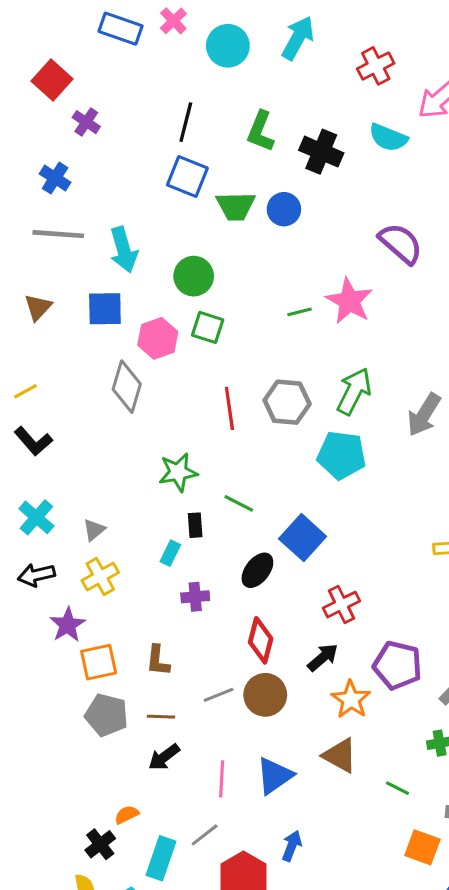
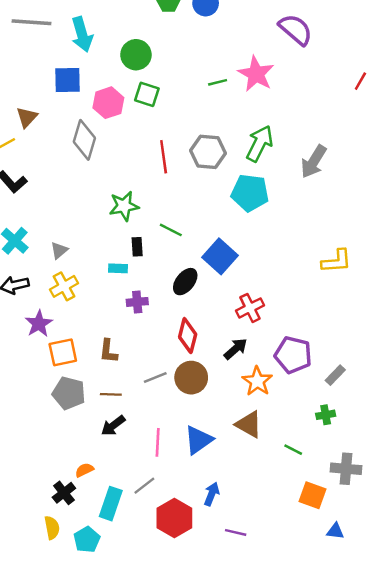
brown triangle: (38, 307) -> (27, 117), moved
cyan rectangle: (170, 553) -> (118, 268), turned 66

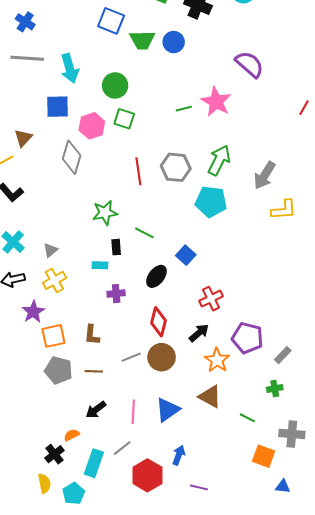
blue square: (220, 256) -> (186, 255), size x0.7
yellow L-shape: (336, 261) -> (284, 210), moved
black arrow: (113, 426) -> (96, 410), moved

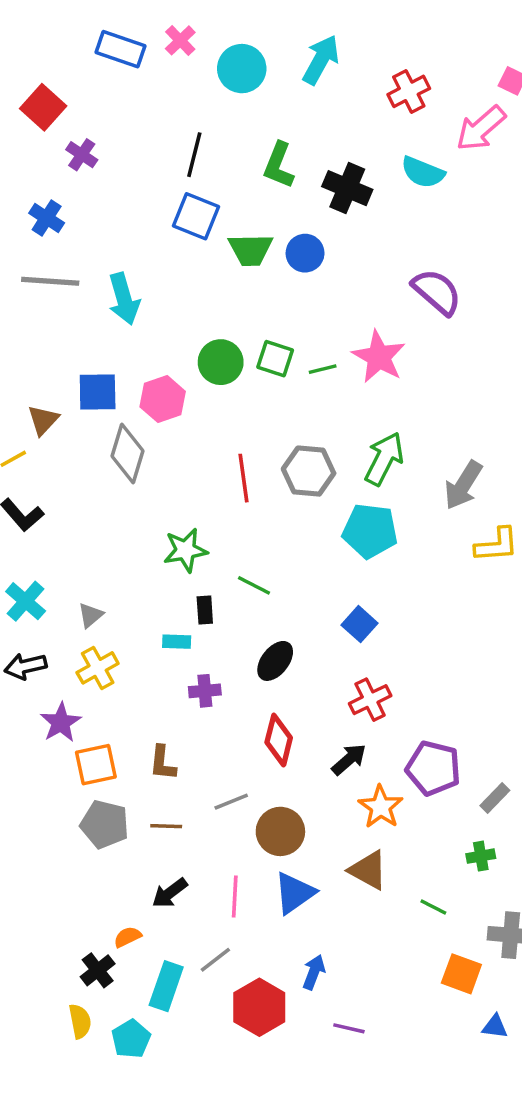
green circle: (115, 85) -> (221, 362), moved
blue square: (57, 107) -> (98, 392), moved
green square: (124, 119) -> (275, 359), moved
blue square: (186, 255) -> (360, 624), moved
brown circle: (162, 357) -> (280, 831), moved

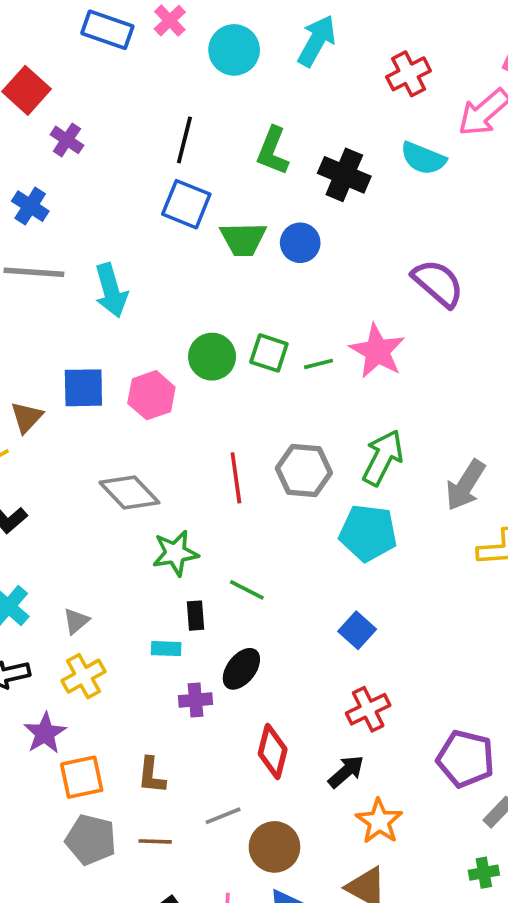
gray diamond: (127, 454) -> (129, 493), moved, turned -60
black ellipse: (275, 661) -> (241, 669), moved
purple pentagon: (433, 768) -> (465, 759), moved

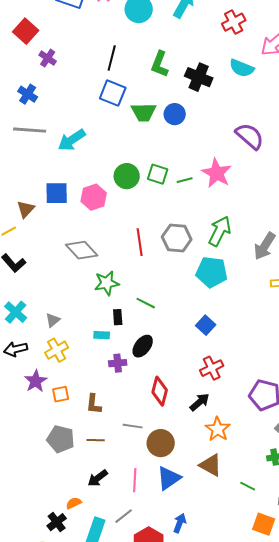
cyan arrow: (111, 291) -> (72, 140), turned 72
orange square: (82, 777) -> (61, 394), moved, size x0.7
gray line: (223, 816) -> (133, 426), turned 30

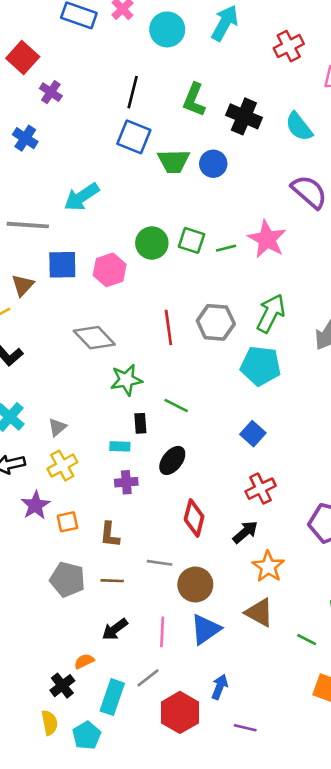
cyan semicircle: (242, 68) -> (299, 127), moved, turned 30
gray line: (30, 130) -> (28, 225), moved
purple cross: (118, 363) -> (126, 482), moved

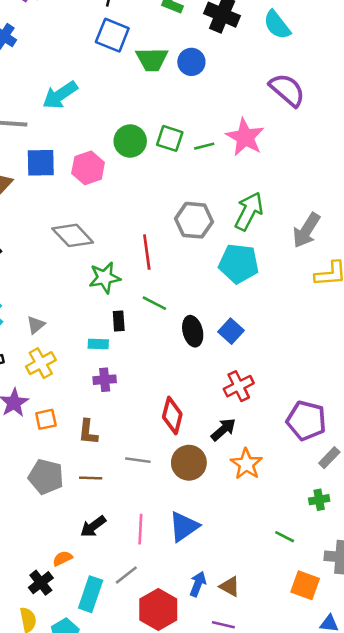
red line: (168, 327) -> (147, 252), moved
black ellipse: (172, 460) -> (193, 331), moved, turned -52
brown circle: (195, 585) -> (189, 463), moved
brown triangle: (259, 613) -> (230, 587), moved, size x0.7

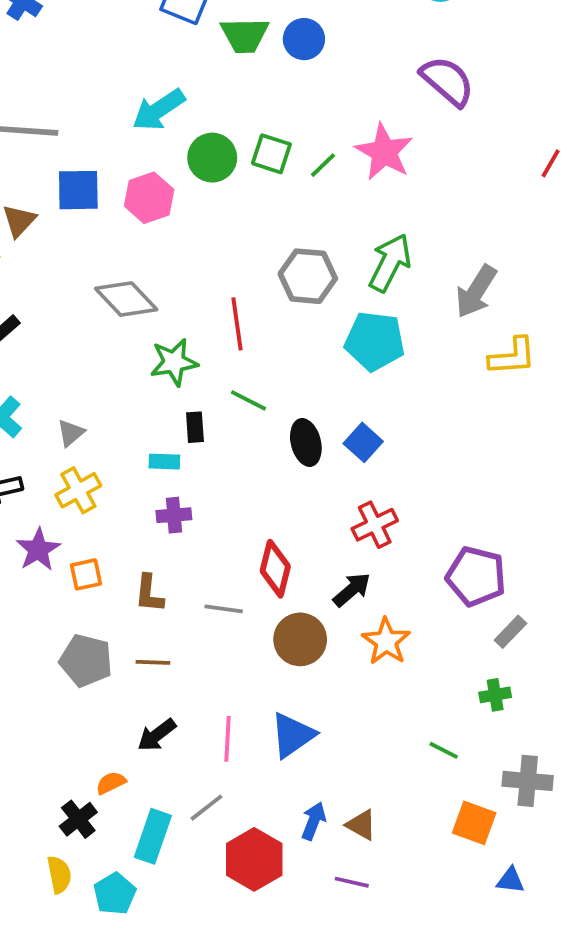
cyan arrow: (60, 95) -> (159, 110), moved
green line: (204, 146) -> (323, 165), turned -30
gray line: (138, 460) -> (224, 609), moved

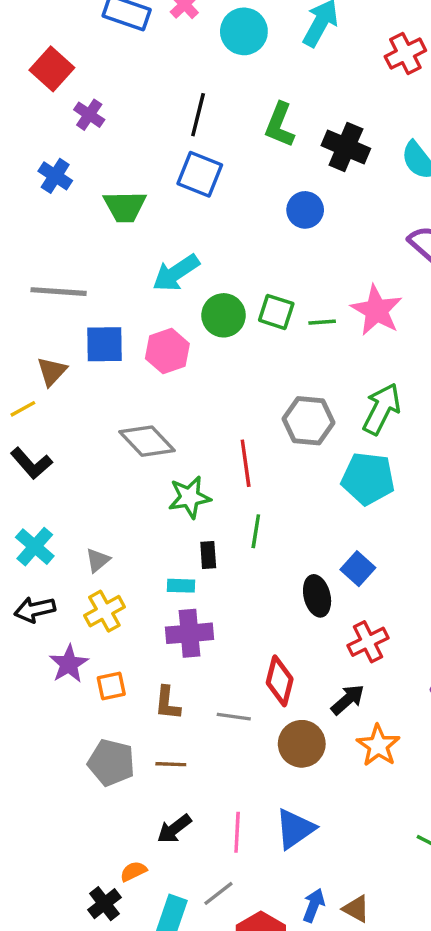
green trapezoid: (245, 35) -> (125, 207), moved
green line: (323, 165) -> (322, 322), turned 40
green line: (248, 400) -> (256, 531), turned 72
black ellipse: (306, 442) -> (317, 596), moved
purple cross: (174, 515) -> (190, 633), size x1.5

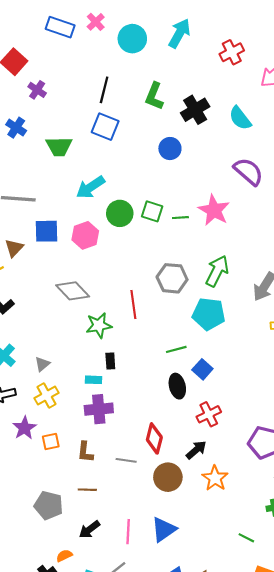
black cross: (346, 147) -> (195, 110), turned 36
green line: (256, 531) -> (176, 349), moved, turned 66
gray pentagon: (111, 763) -> (49, 505), moved

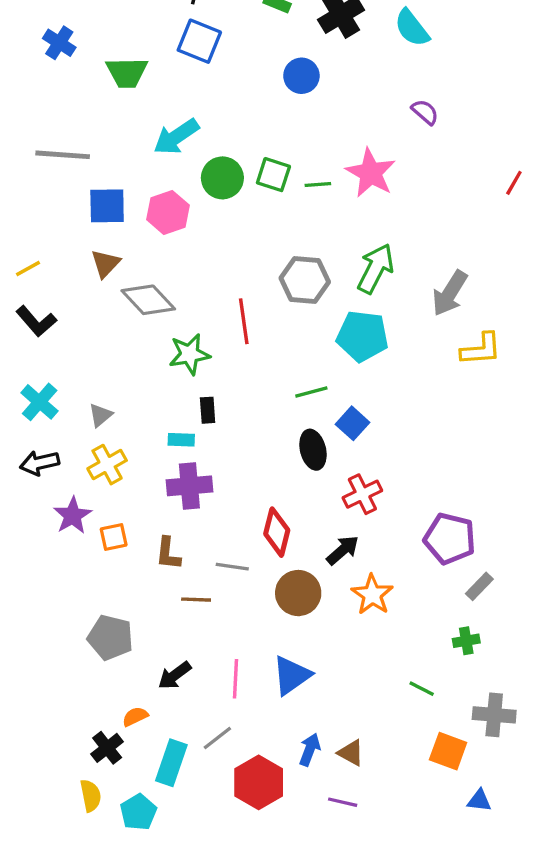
purple semicircle: (248, 172) -> (425, 112), size x0.6
brown triangle: (14, 248) -> (105, 264), moved
brown line: (87, 490) -> (196, 600), moved

